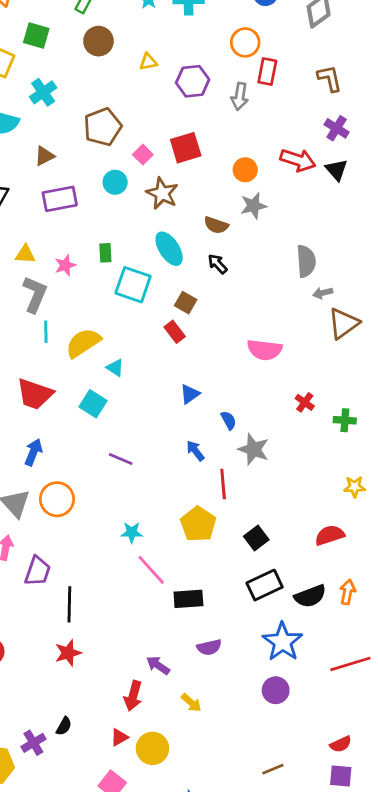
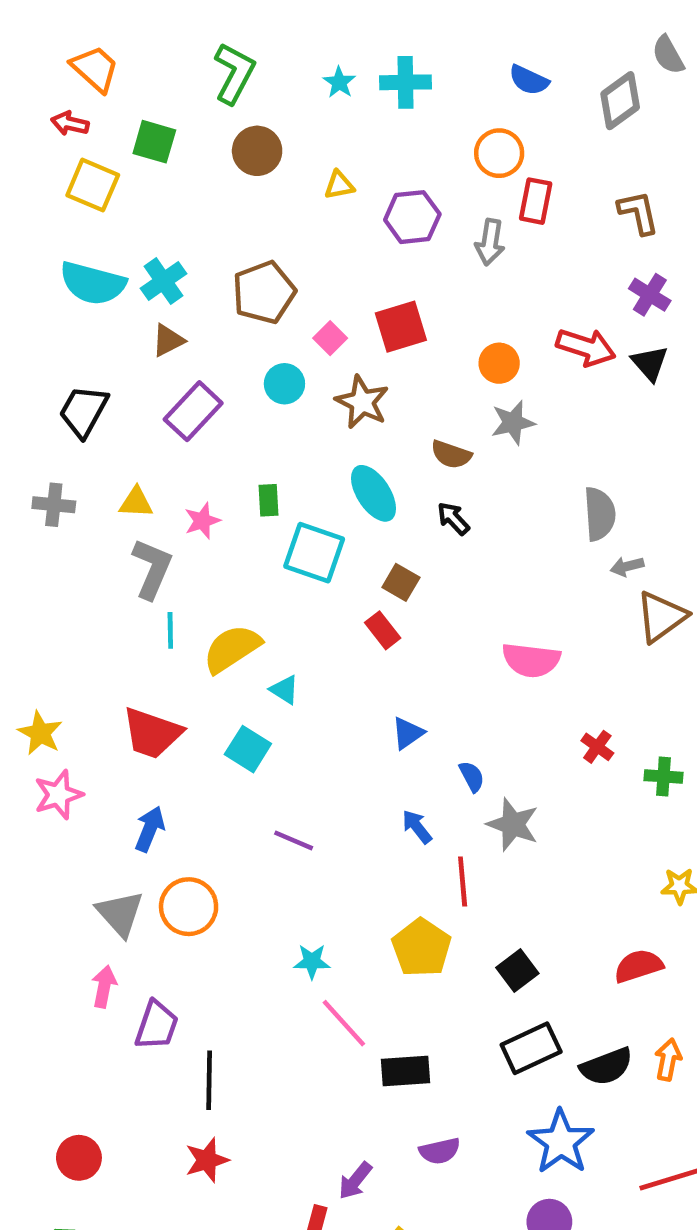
cyan cross: (43, 92) -> (163, 281), moved
purple rectangle: (60, 199) -> (193, 411), turned -36
purple arrow: (158, 665) -> (355, 1181), turned -85

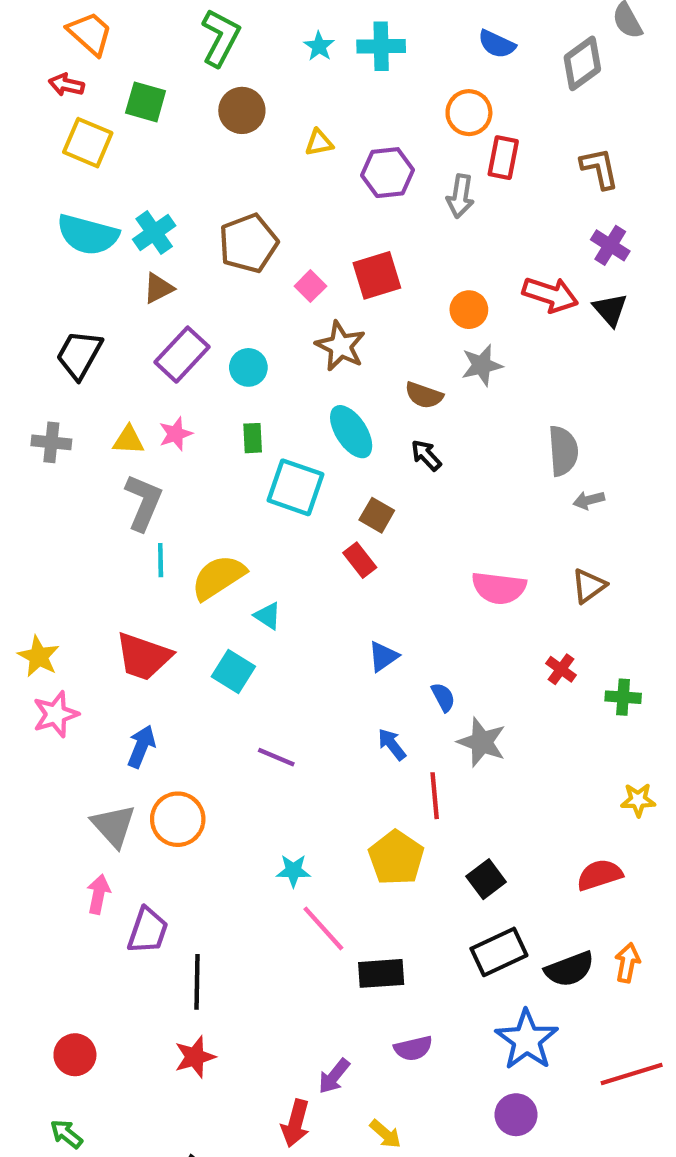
cyan circle: (284, 384) -> (248, 367), moved
pink star: (202, 521) -> (176, 434), moved
brown triangle: (661, 617) -> (589, 586), moved, size x0.7

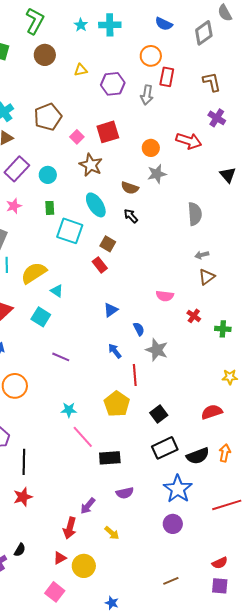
black triangle: (610, 310) -> (228, 175), moved
gray arrow: (589, 500) -> (202, 255), moved
pink semicircle: (499, 588) -> (165, 296), moved, size x0.7

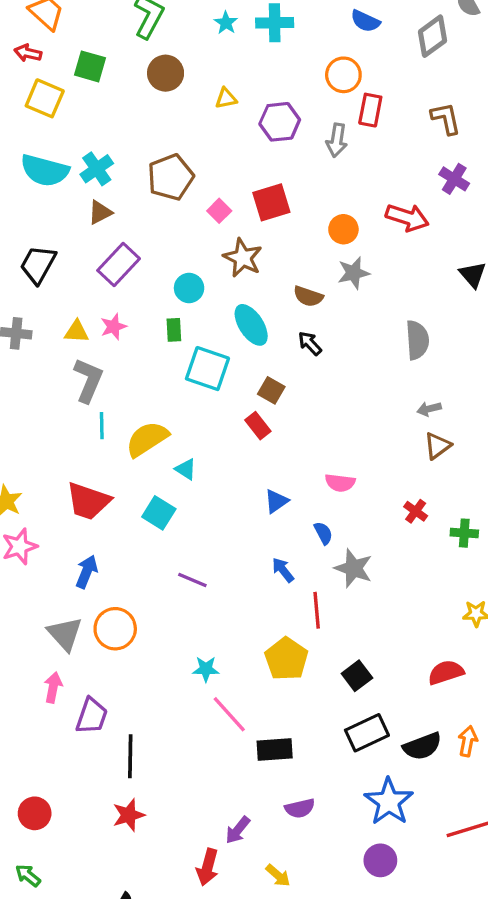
cyan circle: (48, 175) -> (189, 288), moved
pink semicircle: (165, 296) -> (340, 483), moved

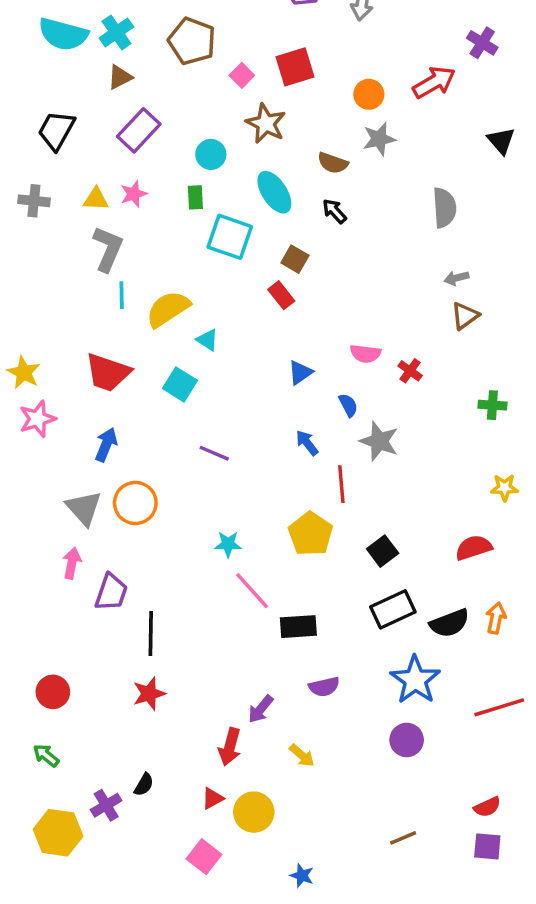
brown pentagon: (171, 177) -> (192, 41), turned -30
red arrow: (407, 217) -> (434, 82), turned -48
red cross: (416, 511) -> (410, 371), moved

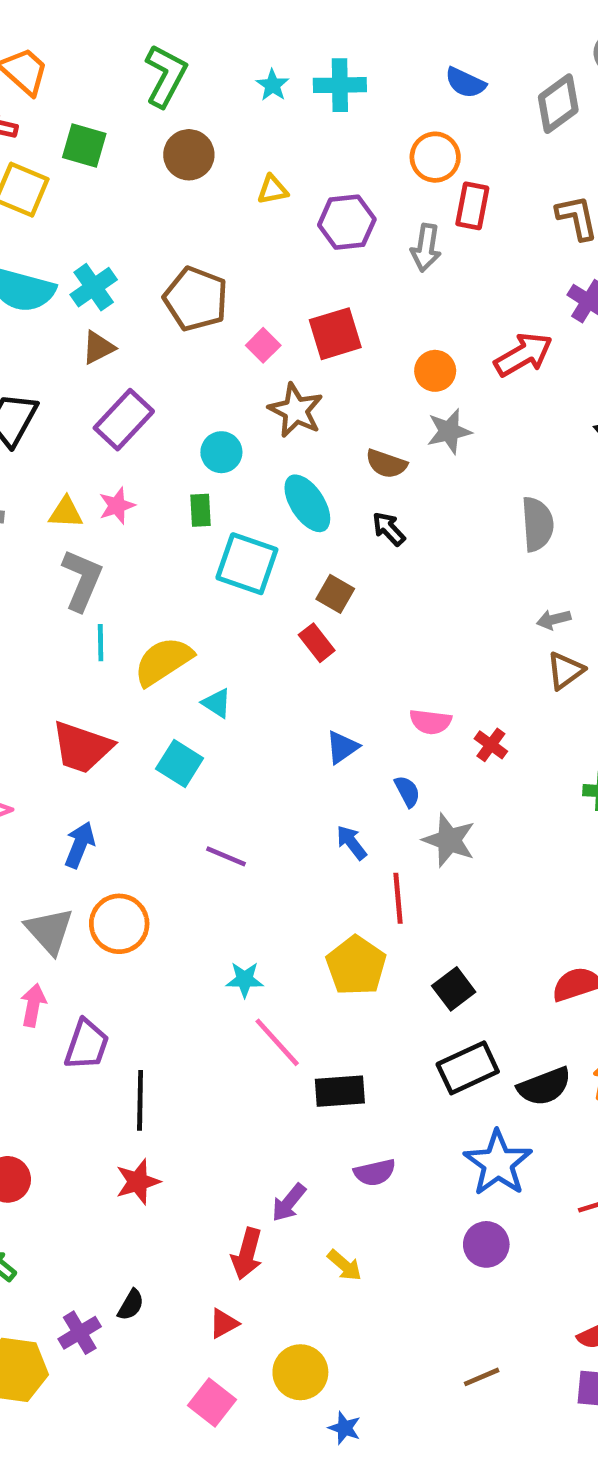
yellow circle: (254, 812) -> (300, 1372), moved

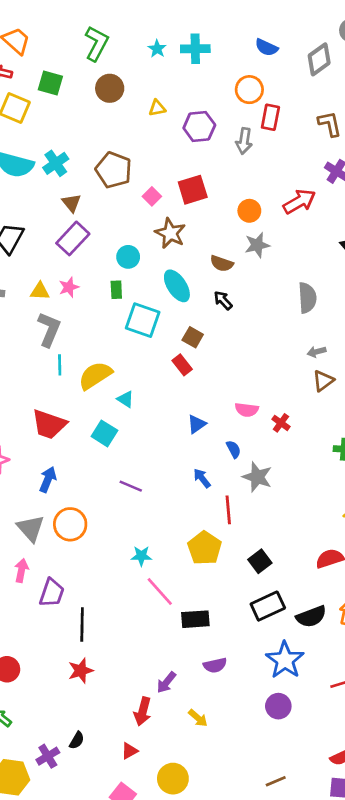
brown triangle: (98, 348) -> (71, 203), moved, turned -42

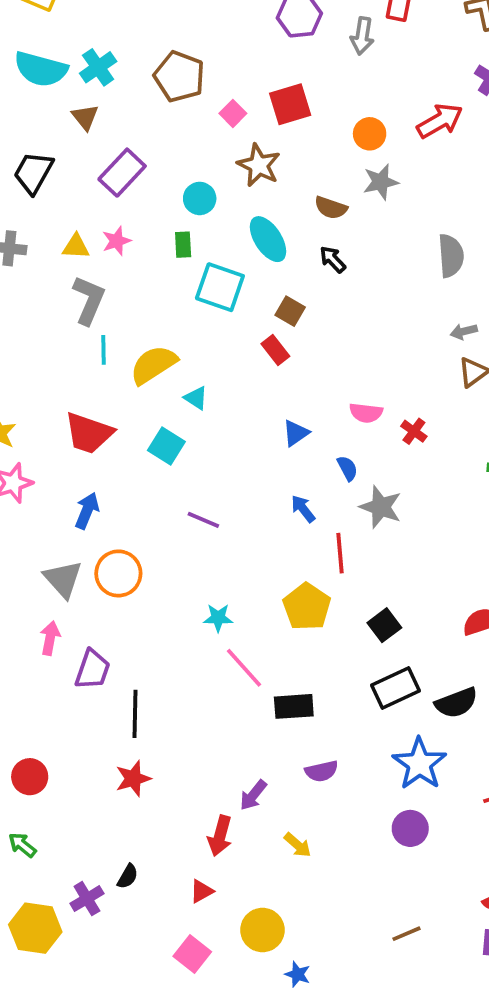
brown triangle: (71, 203) -> (85, 117), moved

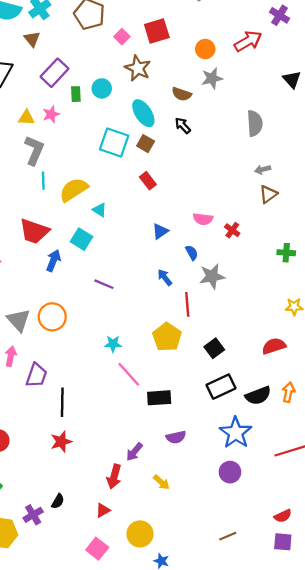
green rectangle: (183, 245) -> (76, 94), moved
brown square: (290, 311) -> (146, 144), moved
gray star: (381, 507) -> (212, 276), turned -30
blue arrow: (87, 511) -> (53, 261), moved

